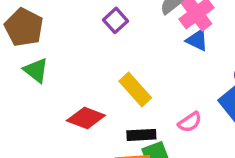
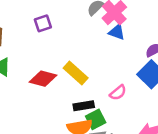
purple square: (116, 20) -> (43, 23), moved, turned 30
red diamond: (86, 118) -> (43, 79), moved

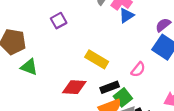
blue triangle: (117, 32) -> (126, 15), turned -42
red diamond: (43, 79) -> (74, 87), moved

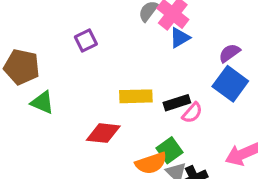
yellow rectangle: (97, 59) -> (136, 96), turned -35
black rectangle: (110, 87) -> (177, 103), moved

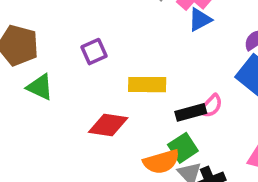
purple square: (86, 41) -> (94, 52), moved
black rectangle: (177, 103) -> (191, 112), moved

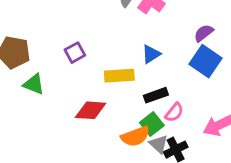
blue triangle: (200, 20) -> (151, 54), moved
pink semicircle: (211, 106) -> (174, 112), moved

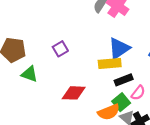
blue triangle: (151, 54) -> (119, 48), size x1.5
yellow rectangle: (119, 76) -> (110, 64), moved

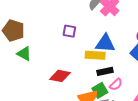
blue triangle: (119, 48) -> (105, 43), turned 30
purple square: (60, 49) -> (69, 31), moved, turned 32

